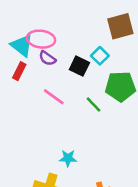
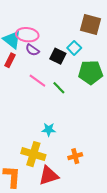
brown square: (120, 26) -> (91, 24), turned 30
green line: (94, 104) -> (59, 88), moved

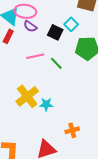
pink line: (37, 81) -> (35, 56), turned -48
yellow cross: (33, 154) -> (27, 96), moved, turned 35

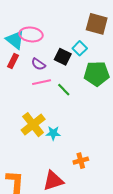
purple semicircle: (30, 26) -> (38, 64), moved

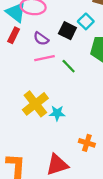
orange cross: (81, 161) -> (87, 143), turned 32

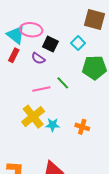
black square: (67, 31) -> (50, 44), moved
pink line: (45, 58) -> (41, 89), moved
orange cross: (87, 143) -> (82, 127), moved

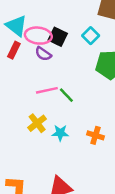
pink ellipse: (31, 30) -> (38, 36), moved
green line: (63, 83) -> (66, 95), moved
yellow cross: (33, 117) -> (37, 123), size x0.7

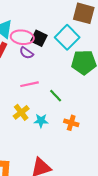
cyan square: (91, 36) -> (67, 37), size x1.6
green line: (66, 95) -> (56, 96), moved

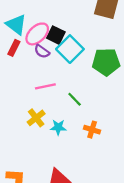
pink ellipse: (22, 37) -> (37, 34), turned -50
cyan square: (67, 37) -> (70, 49), moved

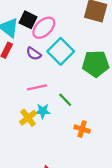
pink ellipse: (37, 34) -> (44, 28), moved
black square: (56, 35) -> (28, 20), moved
cyan star: (58, 127) -> (43, 111), moved

